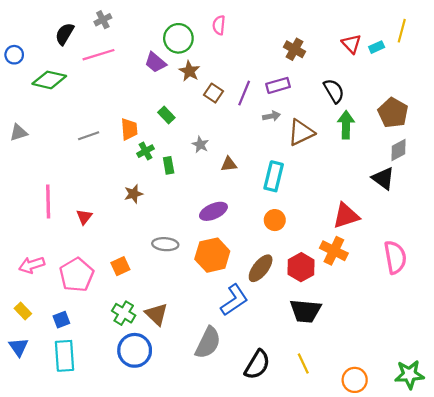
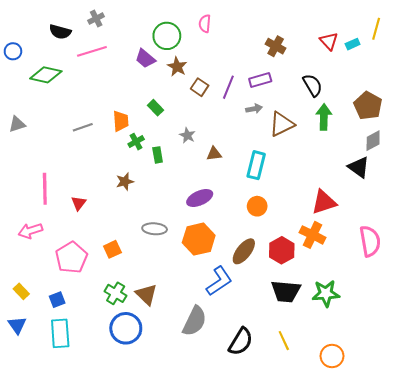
black semicircle: (65, 34) -> (60, 32), turned -105
pink arrow: (32, 265) -> (30, 231), moved
green star: (409, 374) -> (326, 293), moved

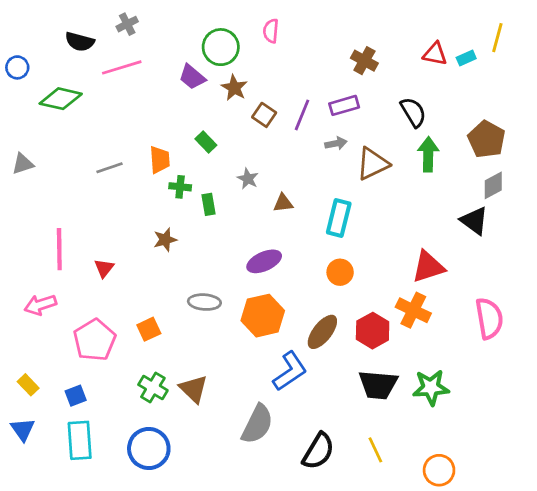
red triangle: (329, 41) -> (435, 54), turned -36
green cross: (136, 142) -> (180, 187), turned 35
blue circle: (126, 328) -> (149, 449), moved

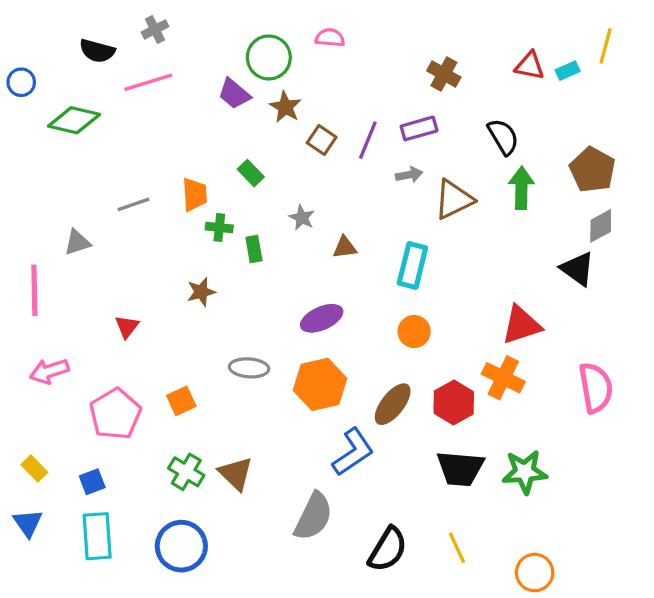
pink semicircle: (271, 31) -> (330, 38), turned 90
gray triangle: (23, 164) -> (77, 242), moved
pink line: (59, 249) -> (34, 290), moved

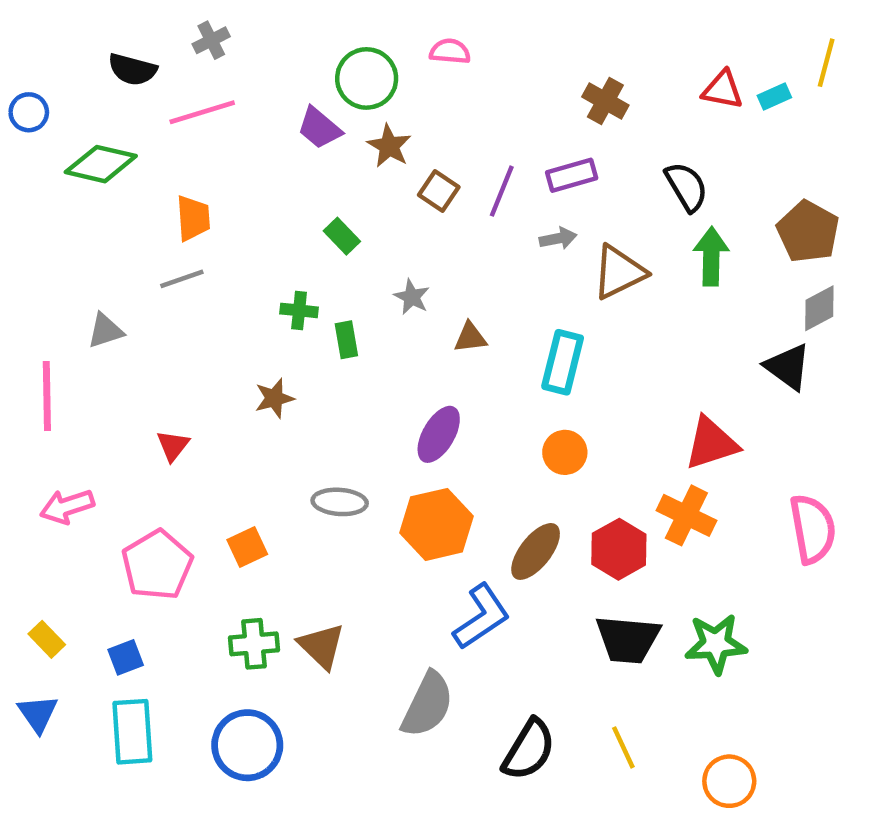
orange trapezoid: (195, 195) -> (193, 218), moved
purple ellipse: (322, 318) -> (439, 434), turned -36
green cross: (186, 472) -> (254, 644), turned -36

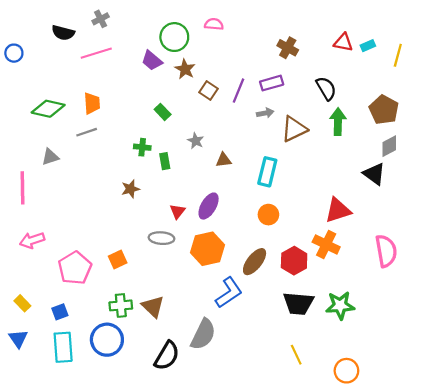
yellow line: (826, 63) -> (398, 55), moved
green diamond: (101, 164) -> (48, 109), moved
red triangle: (173, 446) -> (178, 211), moved
blue circle: (247, 745) -> (107, 340), moved
black semicircle: (529, 750) -> (167, 356), moved

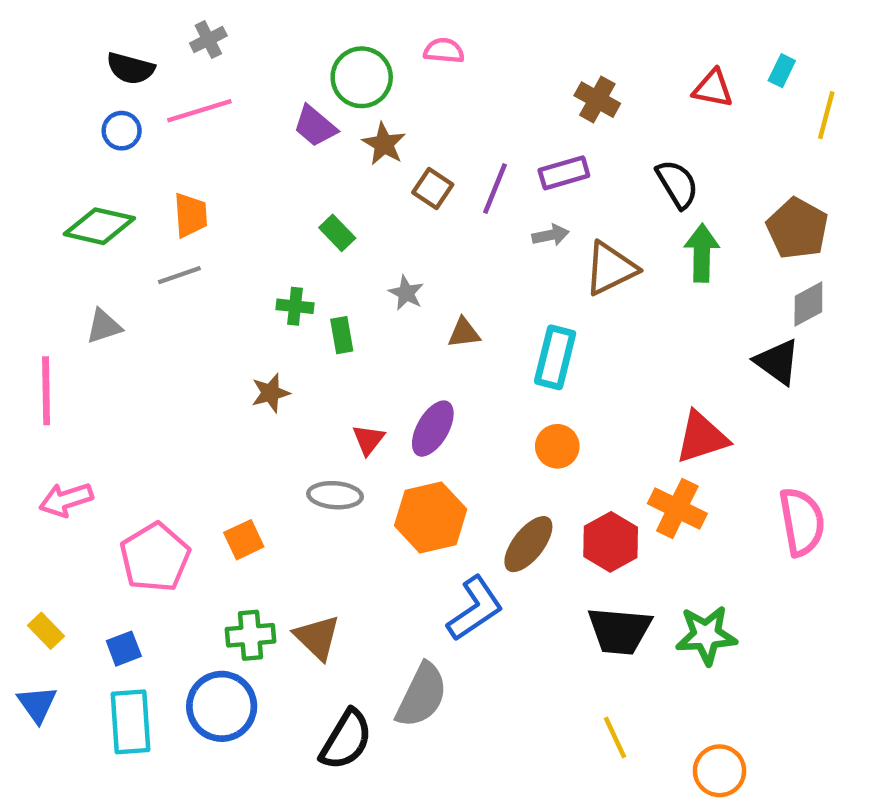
cyan rectangle: (368, 46) -> (782, 71), moved, turned -40
blue circle: (14, 53) -> (122, 131), moved

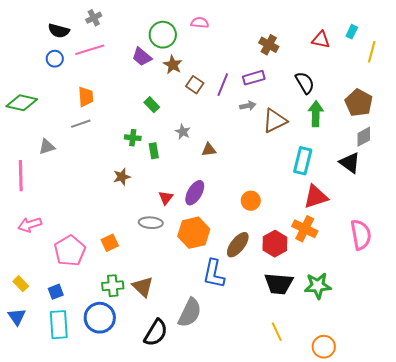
green diamond: (99, 226) -> (22, 103), moved
cyan rectangle: (555, 357) -> (303, 161), moved
blue L-shape: (475, 609) -> (214, 274), turned 136

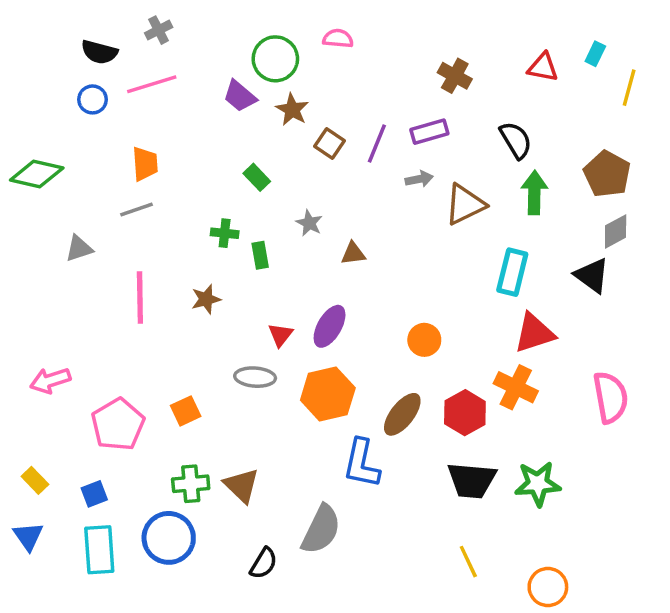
pink line: (21, 176) -> (140, 298), moved
black semicircle: (156, 333) -> (263, 563), size x0.7

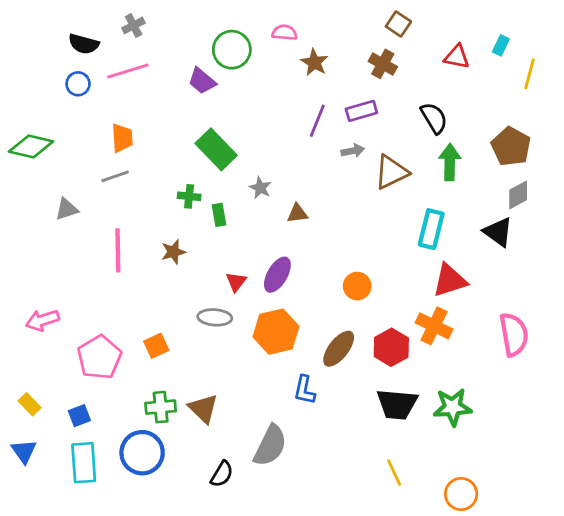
brown star: (292, 110) -> (314, 62), moved
brown square: (330, 143) -> (398, 24), moved
green rectangle: (257, 177) -> (216, 149), size x1.8
blue L-shape: (362, 463) -> (304, 390), size x0.7

